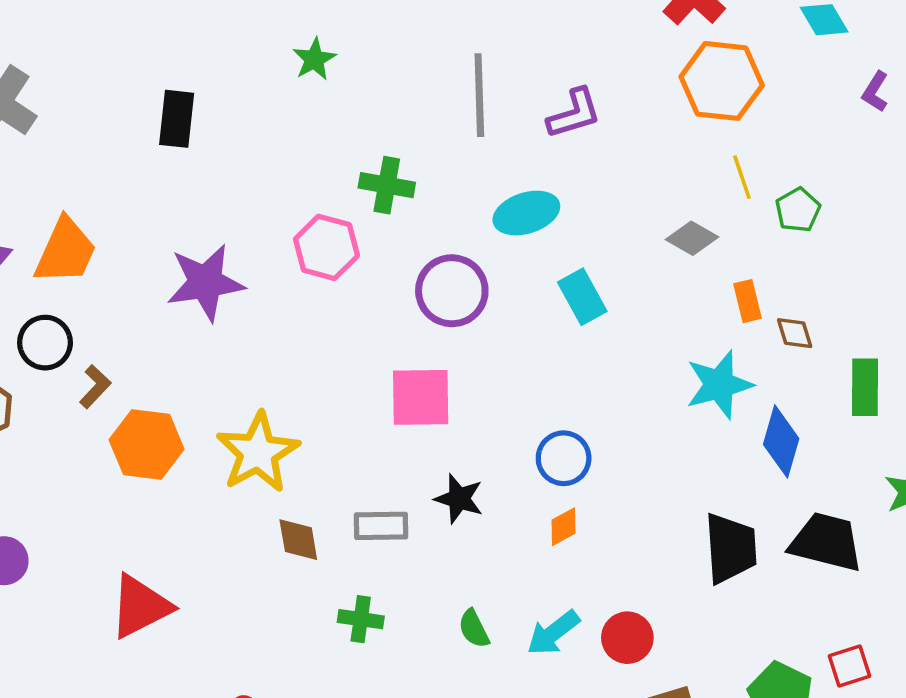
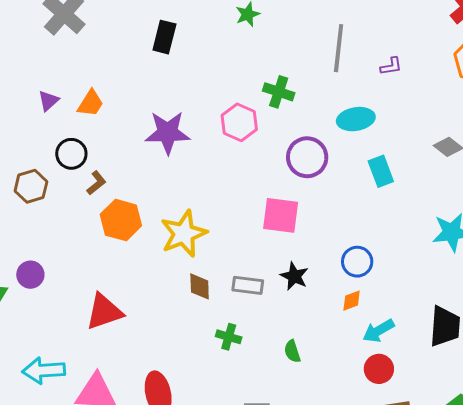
purple L-shape: (574, 113) -> (391, 66), size x0.7
orange trapezoid: (66, 251) -> (90, 103), size x0.7
cyan arrow: (553, 633) -> (378, 331), moved

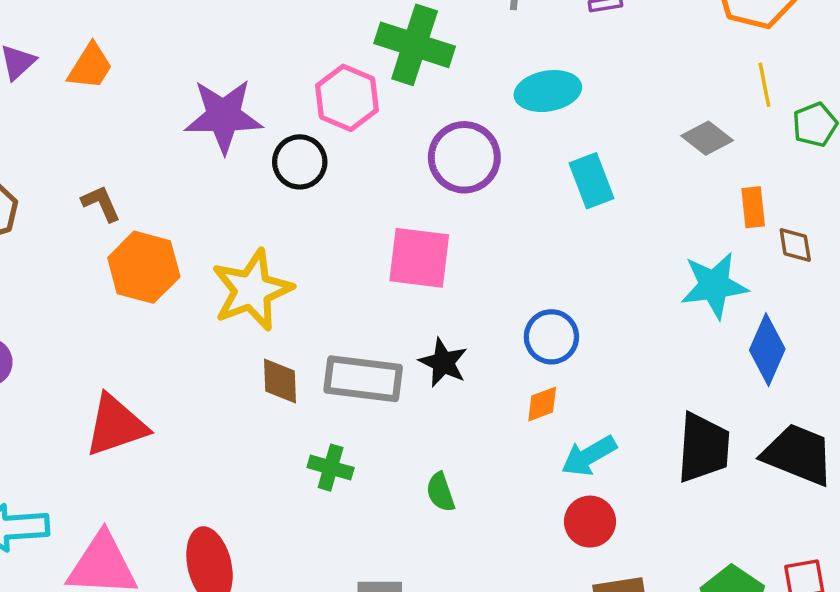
green cross: (279, 92) -> (415, 45), size x1.4
black circle: (71, 154) -> (300, 162), moved
brown L-shape: (96, 183) -> (101, 203), turned -75
gray rectangle: (248, 285) -> (363, 379), size x1.4

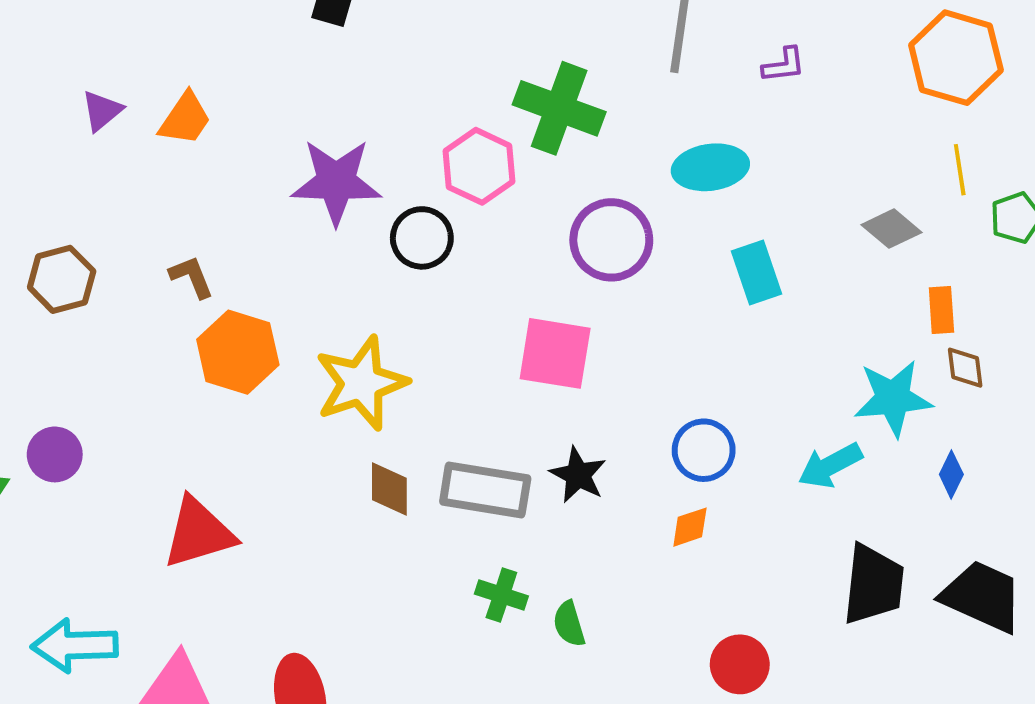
brown diamond: (795, 245) -> (965, 368), moved
blue diamond: (767, 350) -> (951, 474), size x0.6
cyan arrow: (589, 456) -> (830, 465), moved
green cross: (331, 468) -> (501, 595), moved

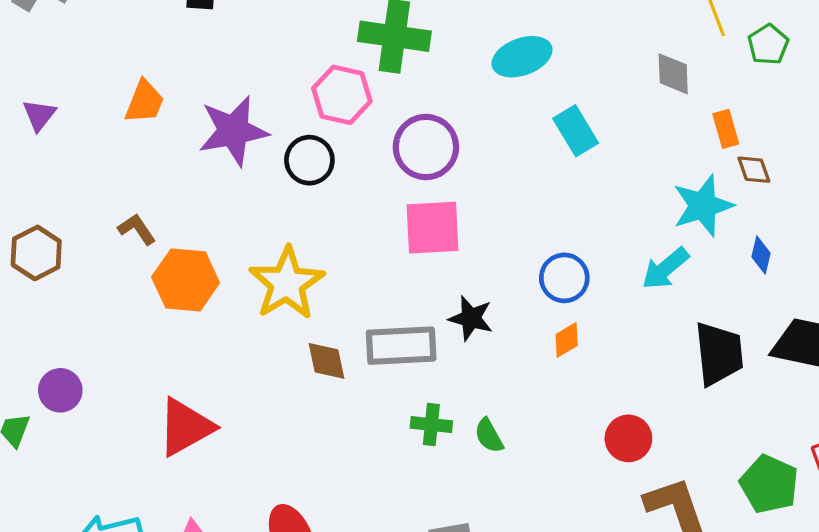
orange trapezoid: (185, 119) -> (144, 102), moved
gray diamond: (892, 229) -> (673, 74), turned 60
purple circle: (611, 240) -> (426, 147), moved

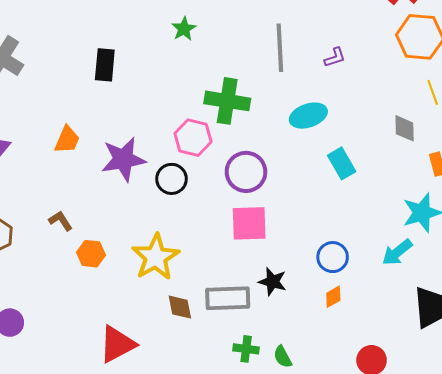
orange hexagon: (186, 280) -> (91, 254), size x0.7
red triangle: (185, 427) -> (117, 344), moved

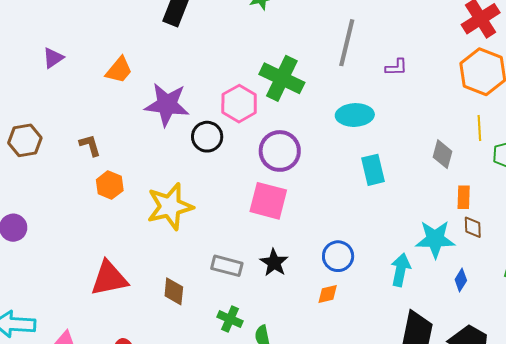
cyan arrow: (397, 252) -> (401, 270), turned 124
gray rectangle: (228, 298) -> (227, 266), size x0.7
brown diamond: (180, 307) -> (174, 291), moved

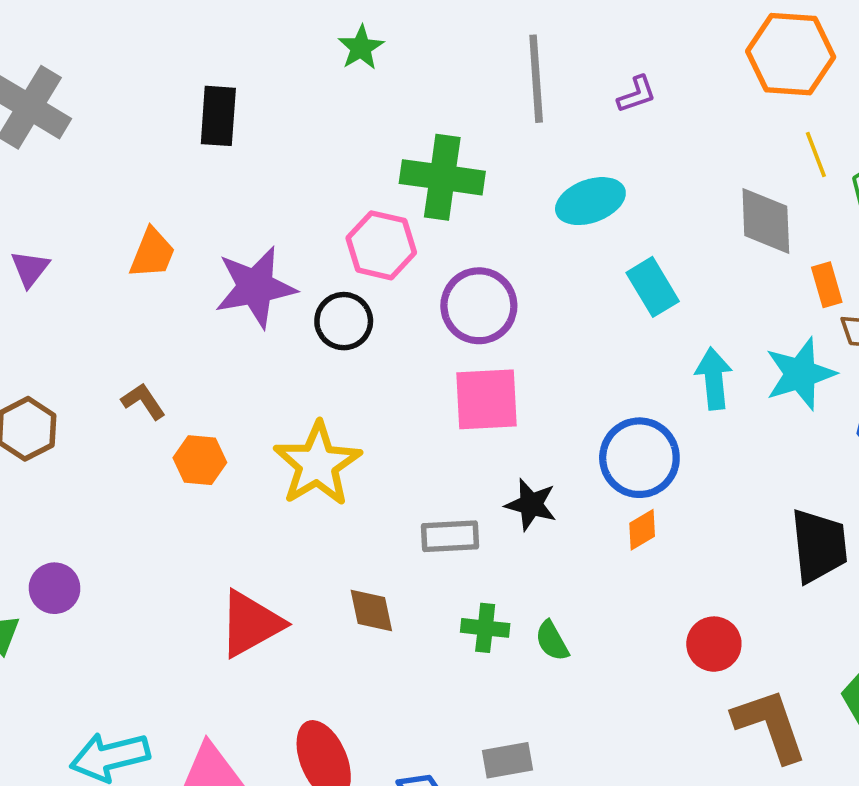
gray diamond: (442, 154) -> (766, 221), size x1.4
blue circle: (338, 256) -> (639, 458), size x1.4
cyan arrow: (401, 270) -> (714, 379), moved

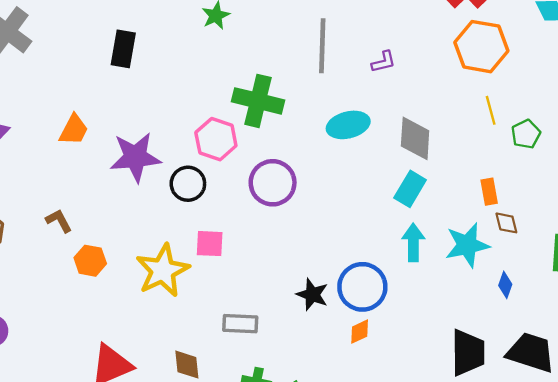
gray diamond: (766, 221) -> (415, 138), moved
cyan rectangle: (653, 287) -> (410, 189), moved, turned 56
pink square: (486, 399) -> (210, 244), moved, size x0.7
black star: (531, 505) -> (312, 295), moved

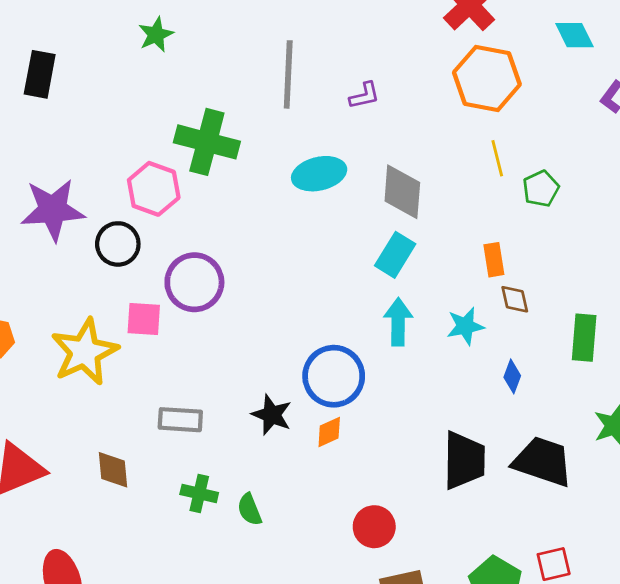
purple circle: (273, 183) -> (194, 282), moved
cyan star: (467, 245) -> (465, 326), size x0.7
black star: (312, 295) -> (272, 415), moved

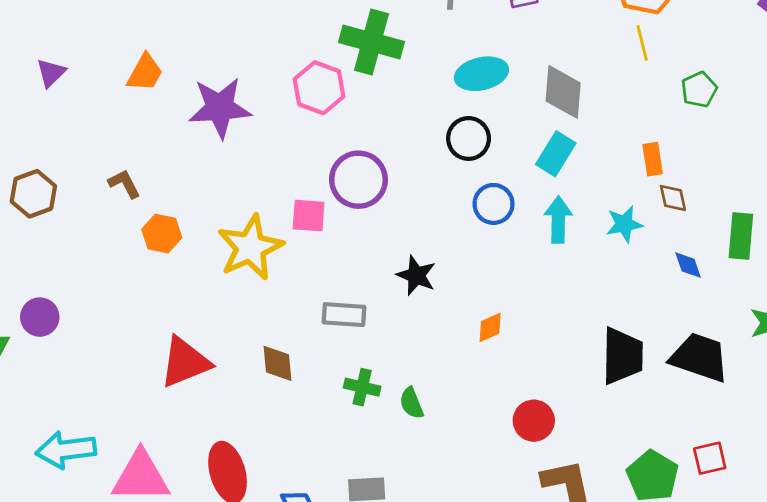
yellow line: (497, 158) -> (642, 43), moved
black circle: (118, 244) -> (469, 138), moved
blue circle: (334, 376) -> (494, 204), moved, size x0.7
blue diamond: (512, 376) -> (688, 265), moved, turned -40
black star: (272, 415) -> (416, 275), moved

